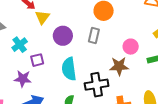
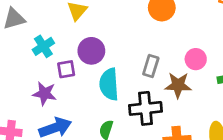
purple circle: (63, 36) -> (91, 51), moved
gray rectangle: (94, 36) -> (151, 66), moved

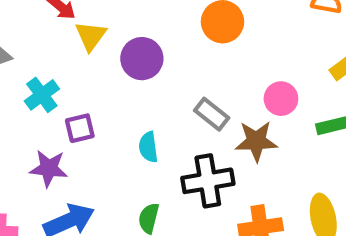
purple circle: (91, 51) -> (142, 59), moved
gray rectangle: (151, 66) -> (212, 114), turned -65
cyan semicircle: (109, 84) -> (148, 147), size x0.6

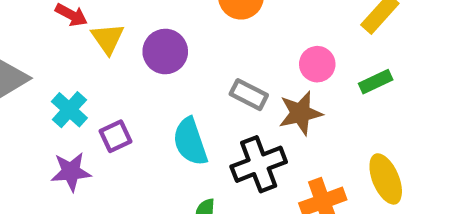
cyan semicircle: (148, 147) -> (190, 142), size x1.5
purple star: (49, 168) -> (71, 172), moved

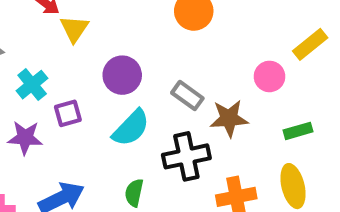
purple circle: (165, 51) -> (122, 75), moved
pink circle: (317, 64) -> (269, 76), moved
green rectangle: (376, 82) -> (298, 131), moved
cyan semicircle: (190, 142) -> (131, 128), turned -126

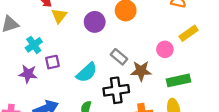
purple circle: (122, 75) -> (95, 22), moved
green rectangle: (298, 131) -> (179, 80), size x1.5

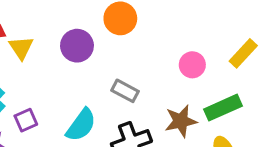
yellow rectangle: (189, 33) -> (243, 53), moved
brown star: (141, 71) -> (181, 121), moved

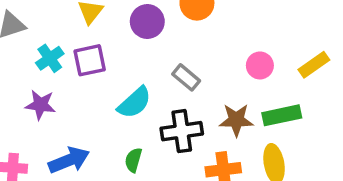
purple square: (26, 120) -> (90, 60), moved, size x1.4

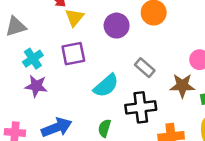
cyan cross: (50, 58) -> (33, 59), moved
brown star: (236, 120) -> (182, 86), moved

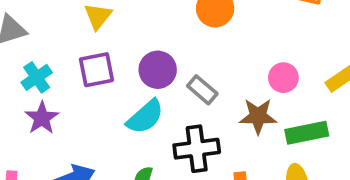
purple circle: (117, 26) -> (158, 70), moved
purple star: (36, 86) -> (42, 118), turned 30

